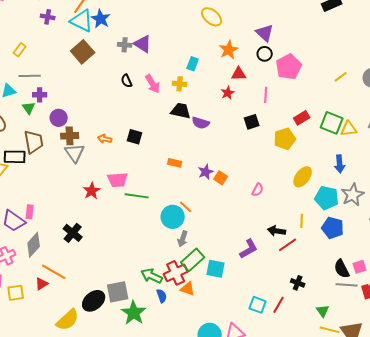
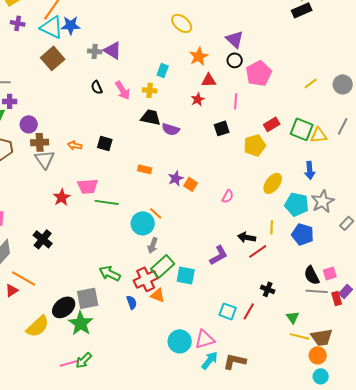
blue star: (101, 19) -> (71, 25), turned -30
green arrow: (152, 276) -> (110, 273), moved
green star: (134, 313) -> (81, 323), moved

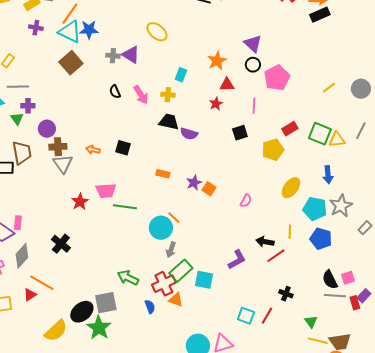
yellow ellipse: (182, 23) -> (157, 32), moved

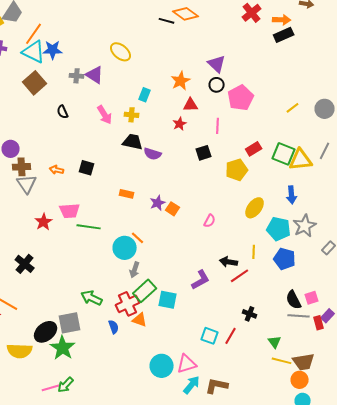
black semicircle: (115, 92) -> (63, 112), moved
yellow triangle: (337, 140) -> (301, 160), size x1.4
yellow semicircle: (56, 331) -> (20, 351), turned 45

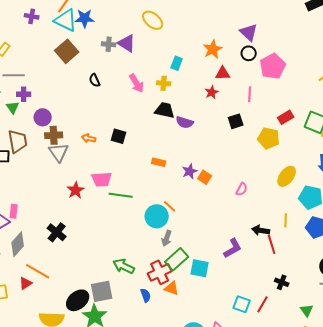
yellow pentagon: (237, 170) -> (269, 138), turned 30
red line: (240, 276) -> (272, 244), turned -72

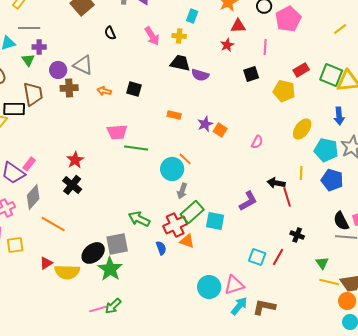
gray triangle: (59, 152) -> (83, 65), moved, turned -30
red star: (76, 190) -> (75, 160), moved
pink rectangle: (14, 211) -> (29, 164), turned 32
red triangle: (26, 283) -> (46, 263), moved

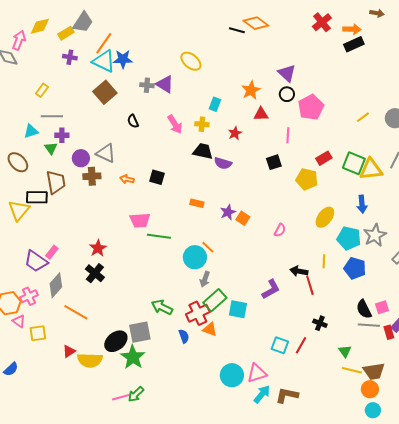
red star: (227, 45) -> (235, 133), moved

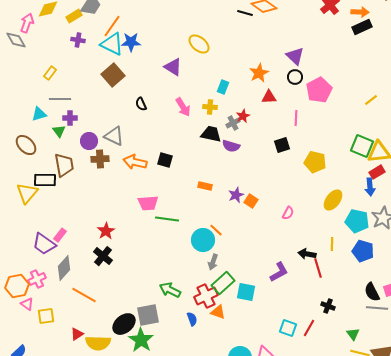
gray cross: (147, 85) -> (233, 123), moved, turned -32
red rectangle: (324, 158) -> (377, 172), moved
orange arrow: (127, 179) -> (135, 162), size x1.6

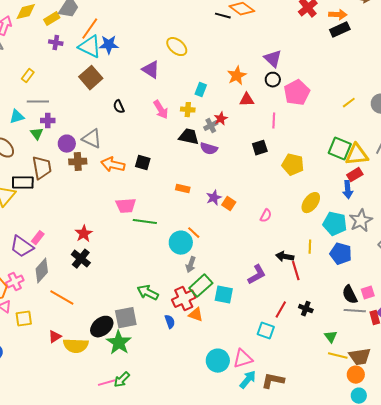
red line: (309, 328) -> (281, 310), moved

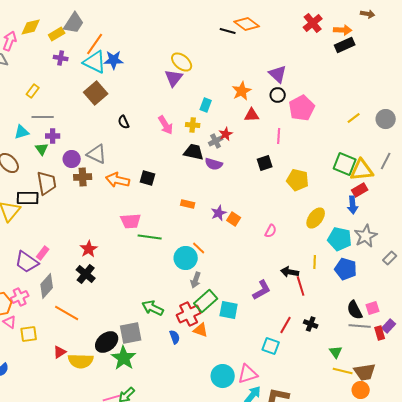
purple triangle: (151, 70) -> (174, 78), moved, turned 36

